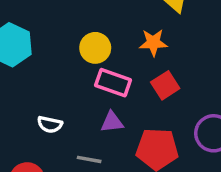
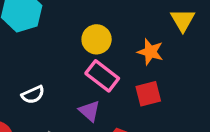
purple triangle: (112, 122) -> (89, 111), turned 30
white semicircle: (50, 124) -> (33, 95), turned -55

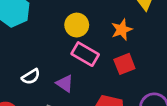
orange star: (150, 52) -> (122, 30), turned -30
purple triangle: (89, 111) -> (65, 83), moved

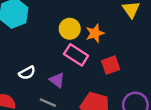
orange star: (122, 30) -> (95, 33), moved

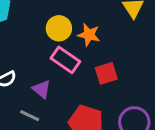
orange star: (95, 33) -> (89, 35), turned 30

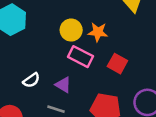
red square: (106, 73) -> (117, 64), turned -36

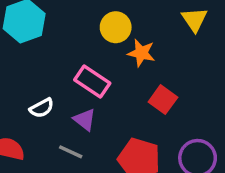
yellow circle: (71, 30) -> (116, 27), moved
pink rectangle: (80, 57) -> (92, 81), moved

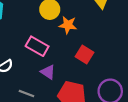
purple triangle: (85, 120) -> (48, 72), moved

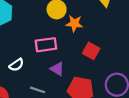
pink rectangle: (37, 46) -> (46, 45), turned -35

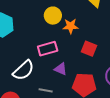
white semicircle: (16, 65) -> (23, 70), size x1.6

